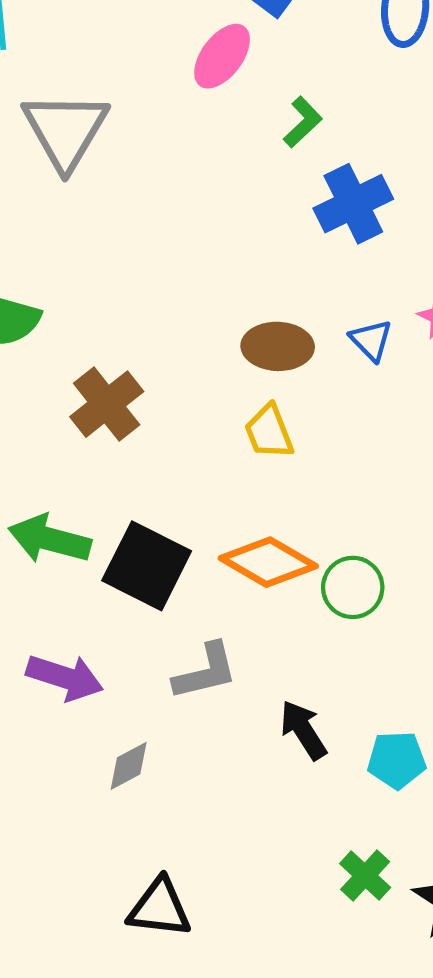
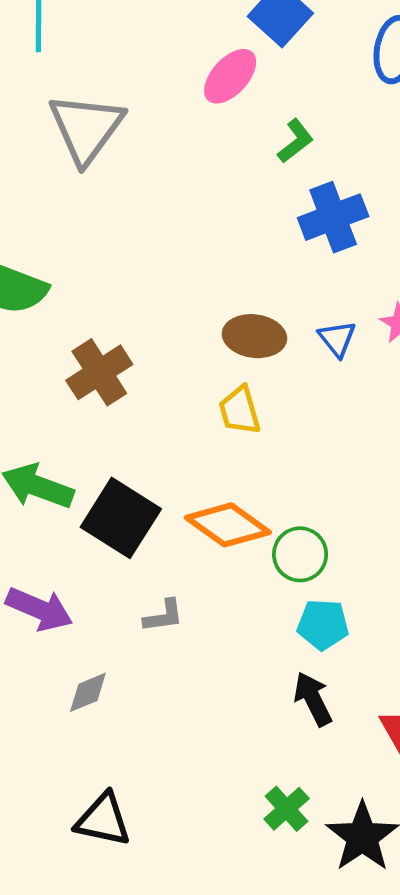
gray L-shape: (205, 672) -> (163, 616), size x0.7
black arrow: (303, 730) -> (313, 699), moved
cyan pentagon: (397, 760) -> (323, 625), moved

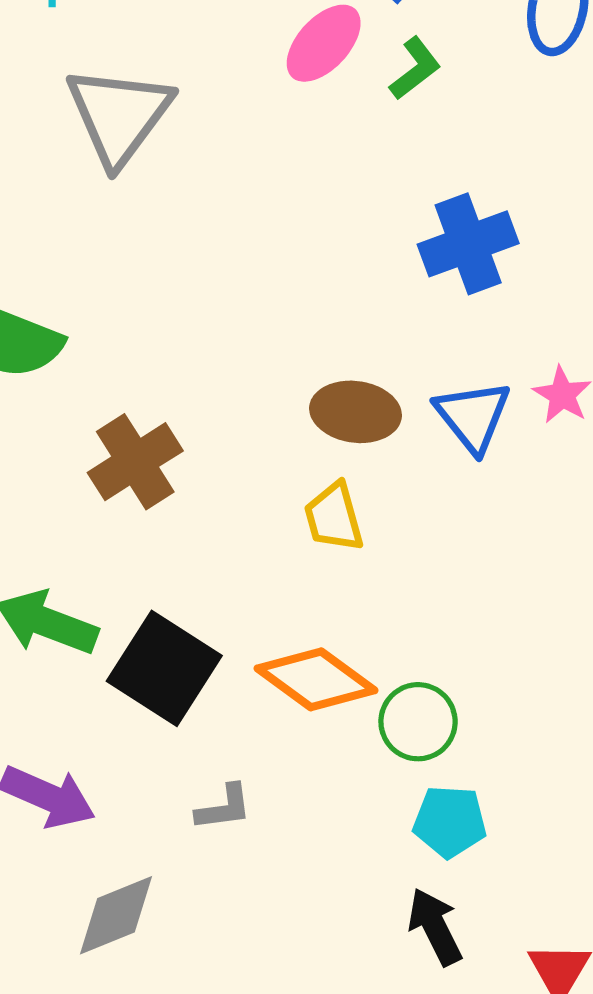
green L-shape: (295, 141) -> (415, 68), moved
blue triangle: (337, 339) -> (473, 416), size x1.4
gray diamond: (88, 692) -> (116, 915), size x1.4

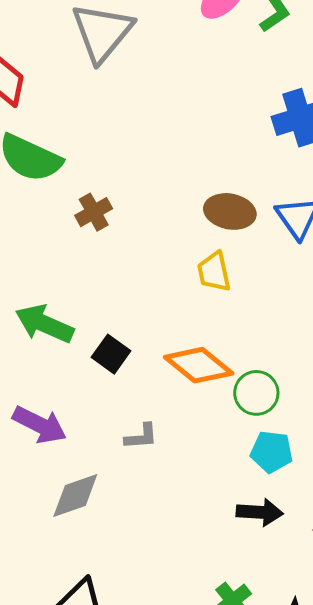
brown cross: (135, 462) -> (94, 212), moved, size x0.7
black square: (164, 668) -> (111, 354), size x0.6
black arrow: (435, 927) -> (260, 512), turned 117

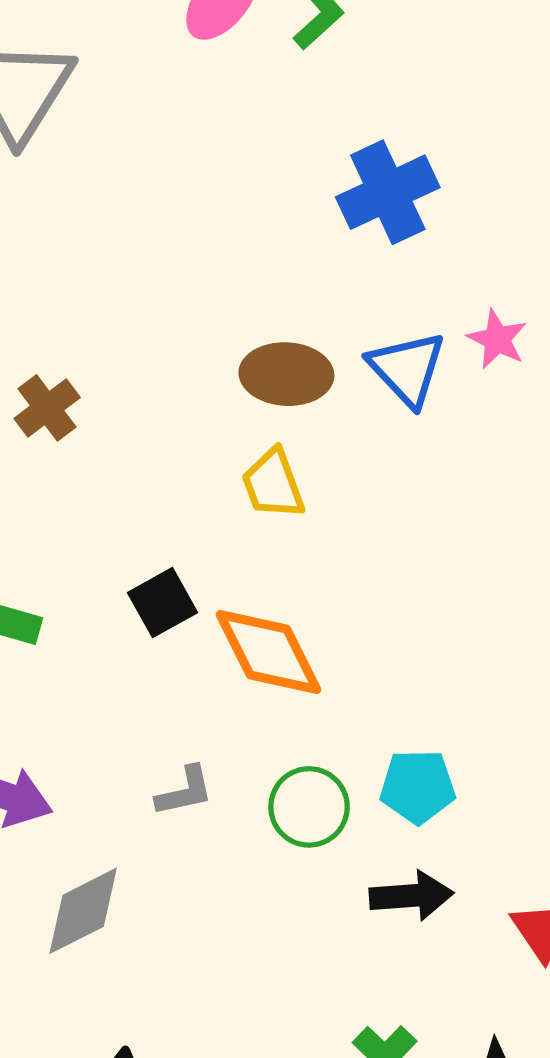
black square: (111, 354) -> (162, 603), moved, turned 33
orange diamond: (199, 365) -> (268, 652), turned 32
green circle: (256, 393) -> (309, 807), moved

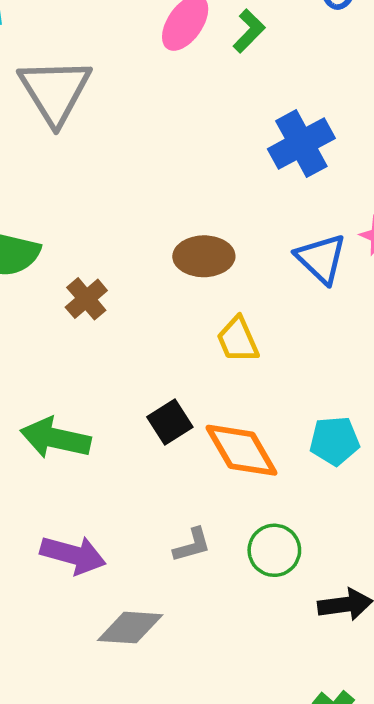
brown ellipse: (286, 374) -> (204, 256), moved
cyan pentagon: (418, 787) -> (335, 441), moved
gray diamond: (83, 911) -> (130, 628), turned 34

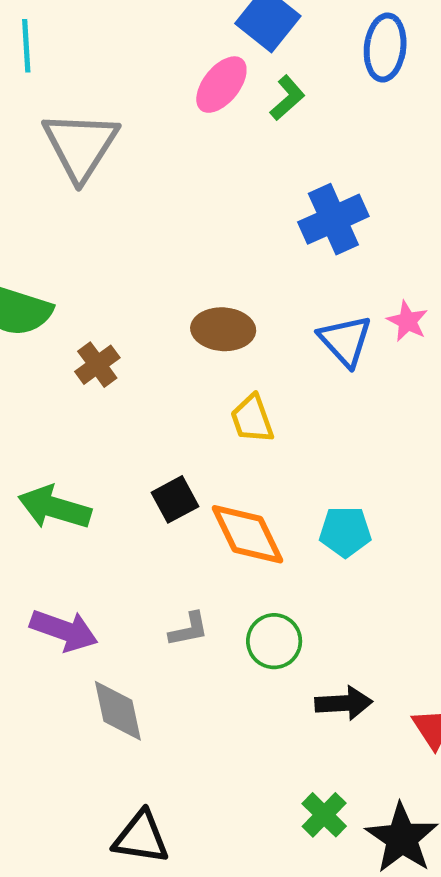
gray diamond: (130, 628) -> (118, 711), turned 70

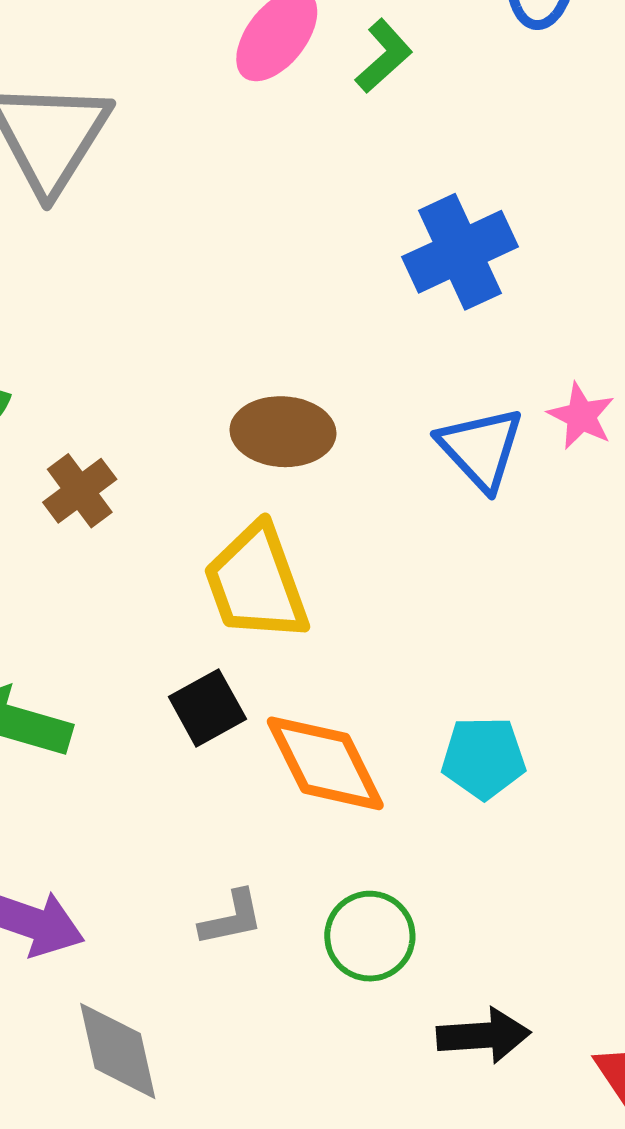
yellow trapezoid: (252, 419) -> (256, 583), moved, size x1.5

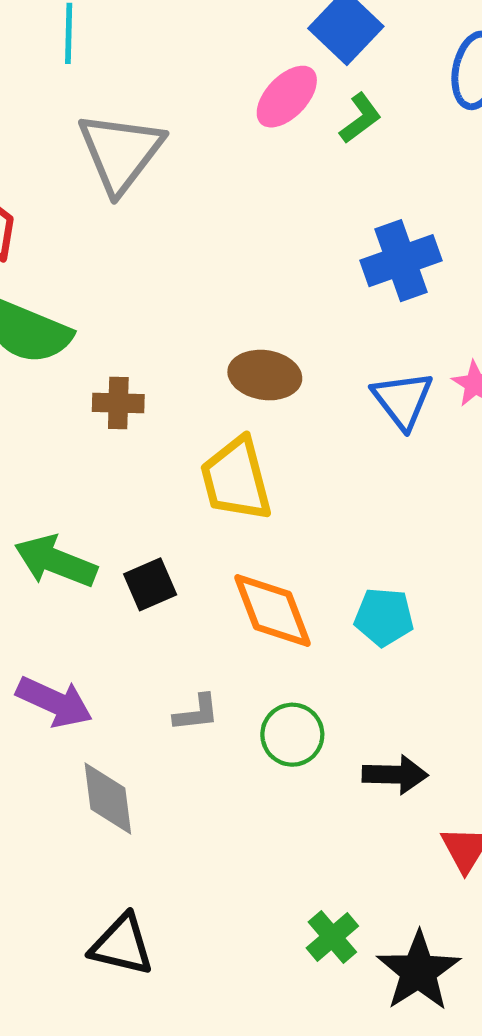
brown cross: (80, 491) -> (118, 403), turned 33
black square: (207, 708) -> (150, 584), moved
black arrow: (484, 1035) -> (395, 775), moved

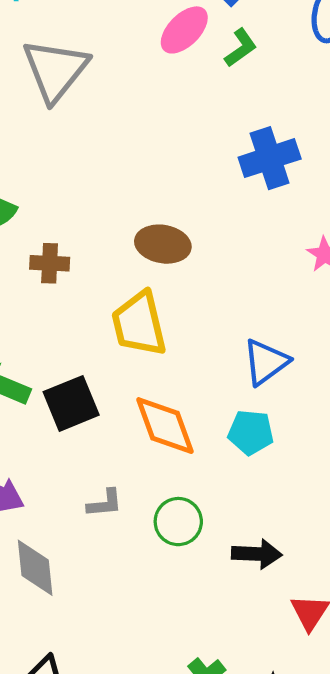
blue triangle: (403, 400) -> (266, 362), moved, turned 30
black square: (150, 584) -> (71, 403), size x1.4

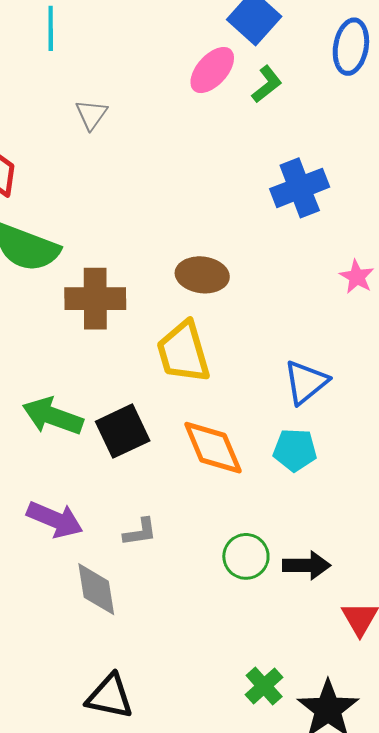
gray triangle: (55, 70) -> (91, 115), size x0.5
brown cross: (50, 263) -> (95, 299), size x1.6
gray L-shape: (105, 503) -> (140, 532), moved
green circle: (178, 522) -> (246, 556), moved

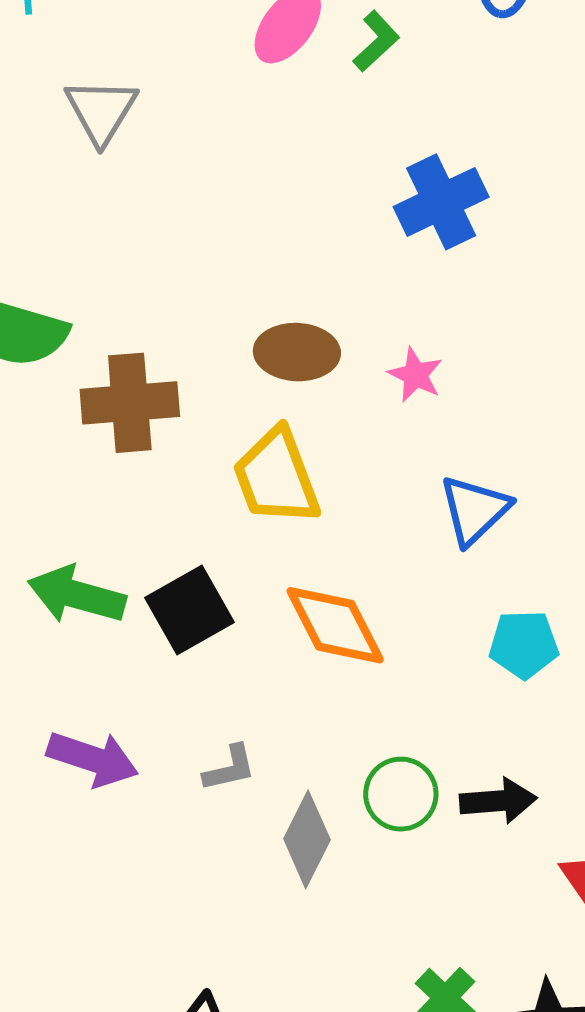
gray triangle: (91, 115) -> (101, 111), size x1.4
pink star: (357, 277) -> (415, 375), moved
cyan pentagon: (295, 450) -> (524, 644), moved
gray diamond: (96, 589) -> (307, 839), moved, turned 40

